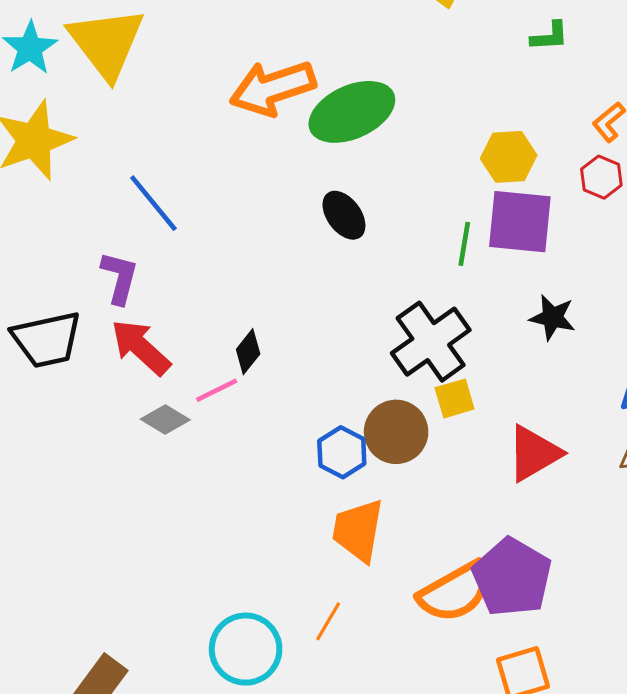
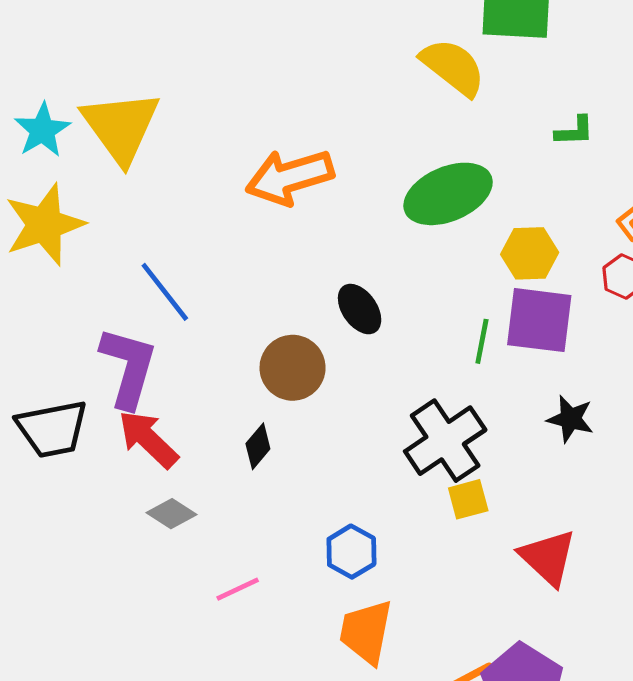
green ellipse: (352, 112) -> (448, 194), moved
purple L-shape: (120, 278) -> (128, 367), size x1.5
pink line: (217, 390) -> (238, 589), moved
brown circle: (396, 432) -> (293, 368), moved
red triangle: (534, 453) -> (548, 557), turned -48

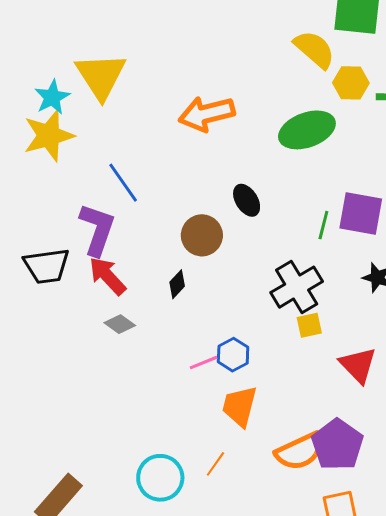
cyan star: (42, 130) -> (52, 97), moved
yellow hexagon: (530, 253) -> (351, 83), moved
pink line: (238, 589) -> (204, 363), moved

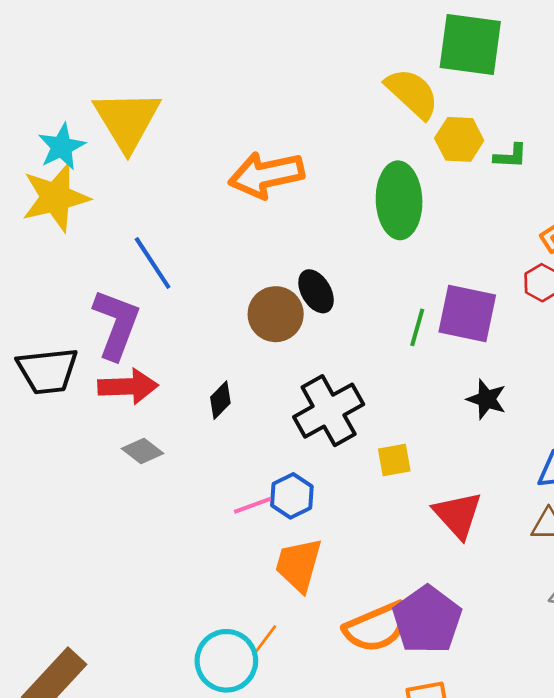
green ellipse: (307, 130) -> (399, 200), turned -74
brown circle: (202, 235) -> (276, 314), moved
red arrow: (107, 276) -> (128, 386), turned 129
black cross: (297, 287) -> (329, 411), moved
cyan circle: (160, 478) -> (226, 661), moved

